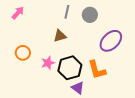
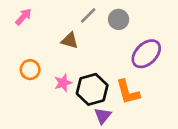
gray line: (67, 12) -> (88, 15), turned 32
brown triangle: (60, 36) -> (70, 41), moved, turned 32
purple triangle: (78, 88) -> (103, 116), turned 32

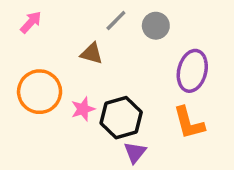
purple ellipse: (146, 54) -> (192, 71), turned -32
orange circle: (30, 70) -> (40, 92), size x1.6
orange L-shape: (128, 92) -> (189, 123), moved

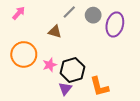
purple ellipse: (192, 71) -> (115, 24), moved
orange L-shape: (189, 123) -> (99, 87), moved
purple triangle: (135, 152) -> (65, 89), moved

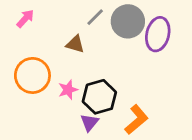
gray circle: (93, 15) -> (128, 21), size x1.5
orange L-shape: (99, 87) -> (136, 120), turned -115

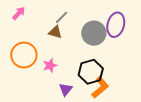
gray line: (95, 17) -> (61, 17), moved
gray circle: (128, 21) -> (94, 33), moved
black hexagon: (99, 97) -> (91, 72), moved

